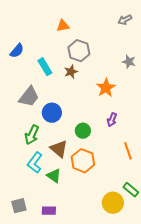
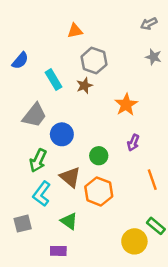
gray star: (129, 62) -> (153, 57), moved
green triangle: (54, 176) -> (69, 221), moved
gray square: (19, 206) -> (23, 224), moved

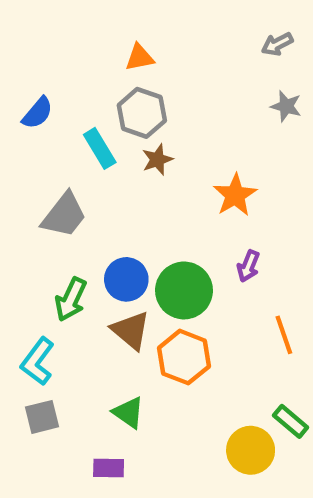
gray hexagon: (94, 61) -> (142, 113), moved
blue circle: (62, 134) -> (126, 279), moved
green circle: (99, 156) -> (184, 290), size x1.6
cyan L-shape: (42, 194) -> (38, 361), moved

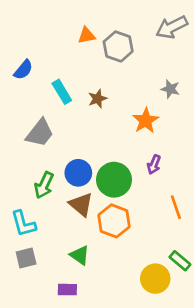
gray arrow: (277, 44) -> (172, 27), size x1.6
gray star: (286, 106) -> (170, 89), moved
gray hexagon: (142, 113) -> (118, 46), moved
cyan L-shape: (38, 361) -> (23, 224), turned -52

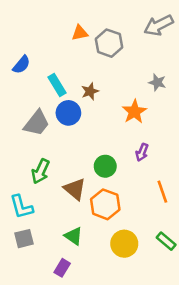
blue circle: (78, 173) -> (68, 113), moved
green circle: (114, 180) -> (105, 166), size x0.7
yellow circle: (155, 279) -> (124, 244), moved
purple rectangle: (67, 290) -> (62, 268), turned -60

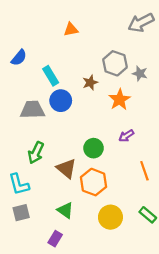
gray hexagon: (109, 43) -> (115, 63), moved
brown star: (90, 91) -> (90, 83), moved
gray trapezoid: (37, 123) -> (32, 110), turned -130
purple arrow: (142, 152) -> (126, 136), turned 35

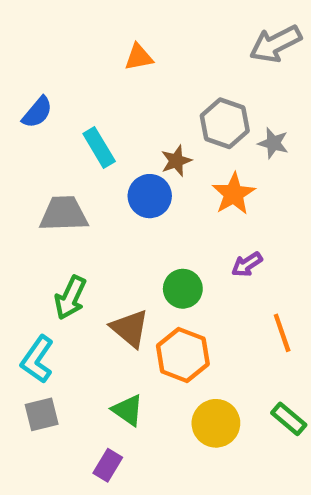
blue circle: (61, 101) -> (150, 196), moved
cyan L-shape: (19, 184) -> (37, 359), turned 50

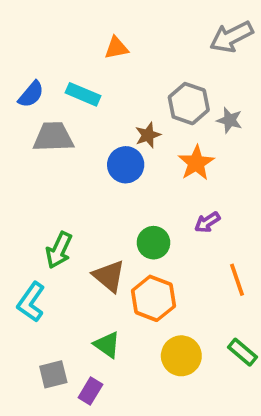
cyan rectangle: (99, 148) -> (83, 94), moved, turned -36
gray trapezoid: (64, 214) -> (53, 137), moved
gray square: (42, 414) -> (53, 374), moved

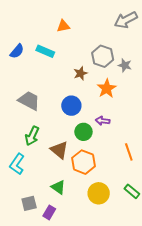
gray trapezoid: (53, 137) -> (29, 101), moved, turned 30
blue circle: (126, 165) -> (71, 106), moved
purple arrow: (207, 222) -> (103, 121), moved, turned 40

